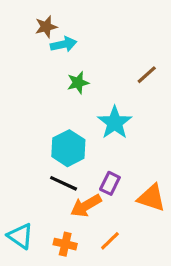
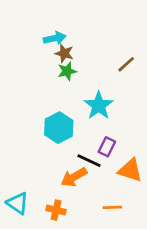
brown star: (46, 27) -> (64, 53), moved, turned 30
black line: (64, 183) -> (89, 161), moved
purple rectangle: (110, 183) -> (107, 147), moved
orange line: (110, 241) -> (112, 207), moved, turned 42

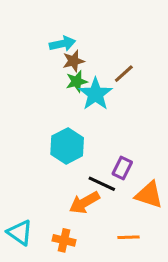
brown star: (64, 53) -> (73, 61), turned -30
brown line: (126, 64) -> (124, 74), moved
cyan star: (99, 106) -> (95, 94), moved

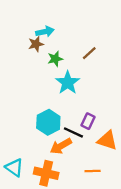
brown star: (73, 61) -> (36, 44), moved
cyan star: (95, 94) -> (68, 83), moved
cyan hexagon: (67, 146) -> (48, 122), moved
orange cross: (64, 240) -> (46, 173), size x1.5

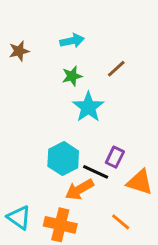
cyan arrow: (45, 32) -> (72, 41), moved
brown star: (36, 44) -> (19, 51), moved
orange line: (93, 171) -> (121, 222), turned 42

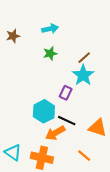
brown line: (116, 69) -> (84, 58), moved
cyan star: (88, 107) -> (83, 75), moved
purple rectangle: (115, 157) -> (66, 93), moved

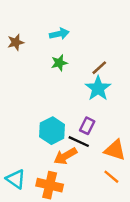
purple rectangle: (66, 93) -> (87, 126), moved
orange line: (84, 156) -> (111, 177), moved

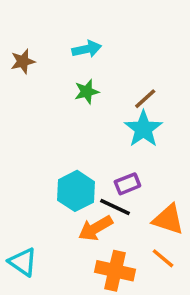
purple rectangle: (87, 126) -> (127, 184), turned 42
orange cross: (50, 185) -> (115, 271), moved

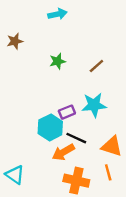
cyan arrow: (87, 49) -> (57, 14), moved
cyan star: (143, 129) -> (94, 105), moved, turned 30
purple rectangle: (127, 184) -> (67, 112), moved
orange line: (163, 258) -> (108, 172), turned 35

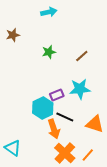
orange arrow: (63, 152) -> (54, 129), turned -78
orange line: (108, 172) -> (88, 155), moved, turned 56
orange cross: (76, 181) -> (65, 153), turned 30

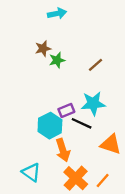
brown star: (13, 35) -> (43, 49), moved
black line: (65, 117) -> (82, 123), moved
cyan triangle: (13, 148) -> (31, 172), moved

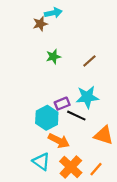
brown star: (43, 49) -> (40, 24), moved
orange arrow: (63, 150) -> (59, 141), turned -45
cyan triangle: (31, 172) -> (41, 161), moved

